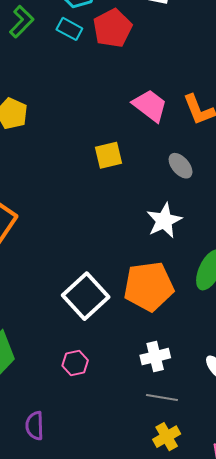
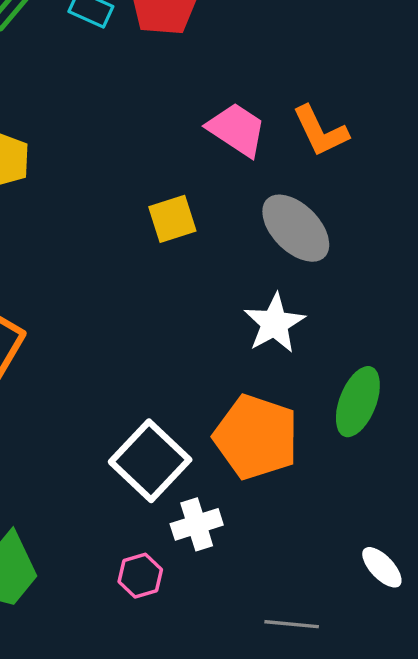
gray ellipse: (181, 166) -> (296, 228), size x1.6
orange pentagon: (149, 286) -> (256, 437), turned 30
white cross: (155, 357) -> (197, 524), moved

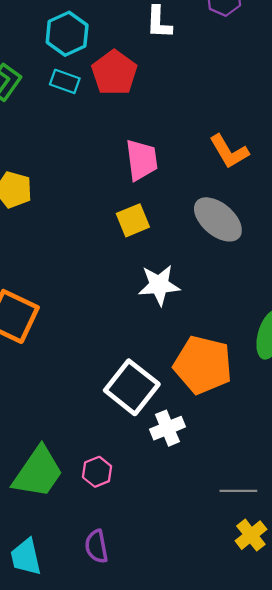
pink trapezoid: (237, 129) -> (142, 160), moved, turned 54
white star: (274, 323) -> (159, 285), moved, turned 30
pink hexagon: (140, 576) -> (97, 472), moved

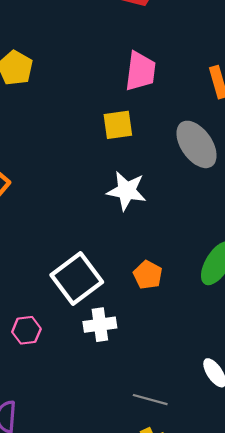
orange pentagon: (203, 365) -> (148, 275), size x0.5
pink hexagon: (97, 472) -> (26, 330), moved

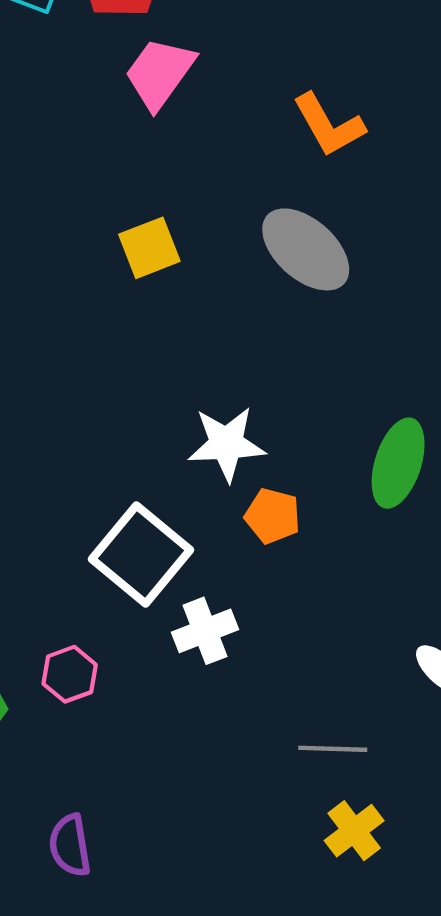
pink trapezoid: (140, 71) -> (160, 73), moved, turned -138
white star: (127, 191) -> (227, 444), moved

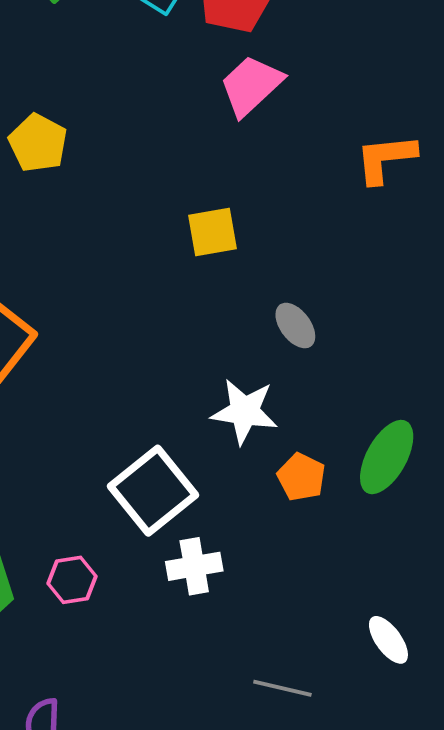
orange L-shape: (329, 125) -> (386, 159), turned 102
gray ellipse: (306, 249) -> (295, 326), moved, size x0.6
orange pentagon: (273, 516) -> (301, 477), moved

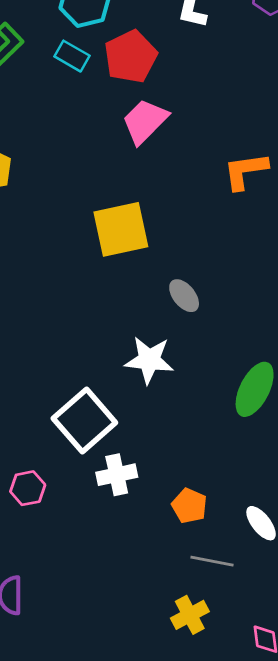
yellow square: (213, 232) -> (121, 229), size x1.5
orange pentagon: (301, 477) -> (189, 506), moved
gray line: (282, 688) -> (212, 561), moved

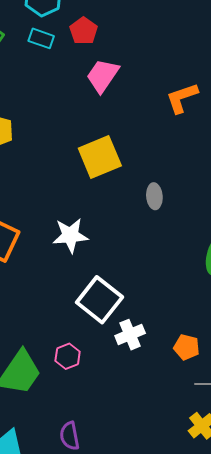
red pentagon: (131, 57) -> (84, 31), size x0.7
gray ellipse: (184, 296) -> (154, 196), turned 45
white star: (149, 360) -> (70, 235), moved

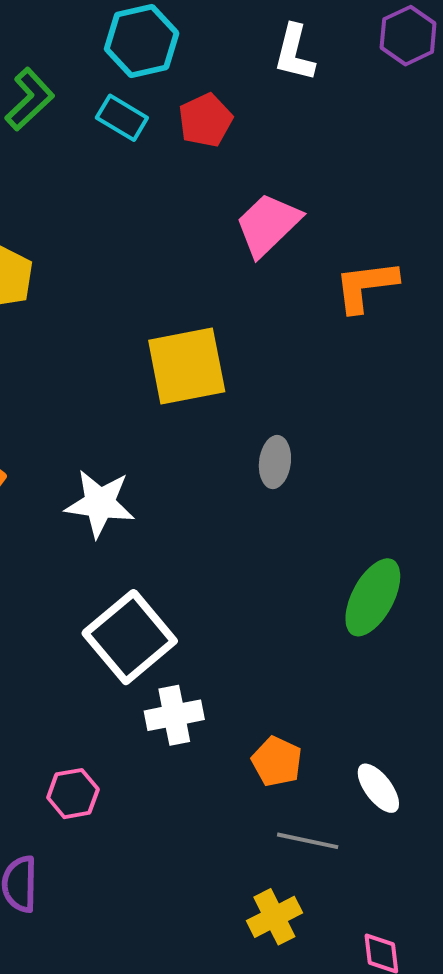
pink trapezoid: (103, 76) -> (268, 225), moved
pink hexagon: (68, 356) -> (73, 794), moved

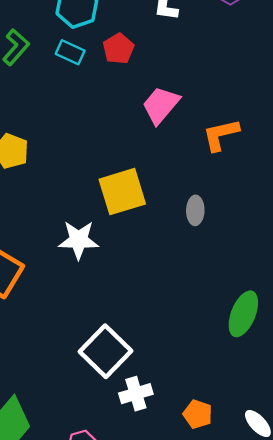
gray ellipse: (275, 462) -> (195, 210), moved
white star: (100, 503) -> (79, 240), moved

